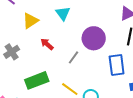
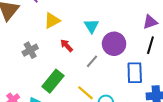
cyan triangle: (63, 13) -> (92, 26), moved
green rectangle: (37, 80) -> (53, 81), turned -35

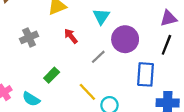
green rectangle: (53, 81) -> (52, 75), size x0.6

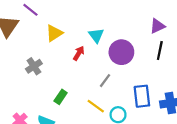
red arrow: (71, 36) -> (79, 53), moved, turned 80
gray line: (98, 57) -> (105, 81), moved
blue rectangle: (146, 74) -> (142, 96), moved

